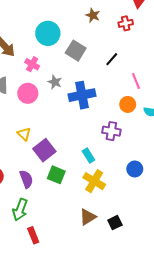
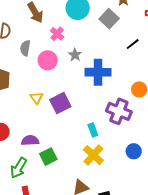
gray square: (76, 51) -> (109, 19), moved
purple cross: (111, 131) -> (119, 111), size x1.4
purple square: (44, 150) -> (60, 103), moved
green square: (56, 175) -> (48, 157), moved, turned 30
purple semicircle: (26, 179) -> (30, 140), turned -84

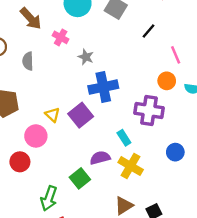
pink circle: (48, 60) -> (36, 136), moved
blue cross: (98, 72) -> (103, 87), moved
purple semicircle: (30, 140) -> (100, 158), moved

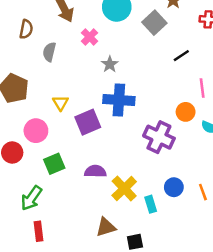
yellow triangle: (52, 115) -> (60, 103), moved
cyan rectangle: (124, 138) -> (151, 204), moved
green square: (80, 178) -> (54, 164), moved

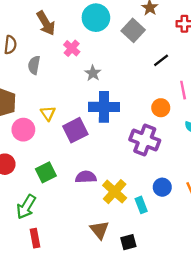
orange circle: (186, 112) -> (161, 108), moved
pink circle: (36, 131) -> (23, 130), moved
brown triangle: (106, 227) -> (99, 230), turned -48

